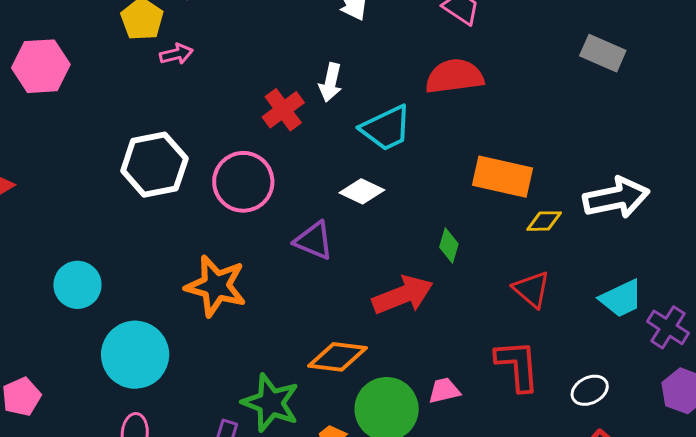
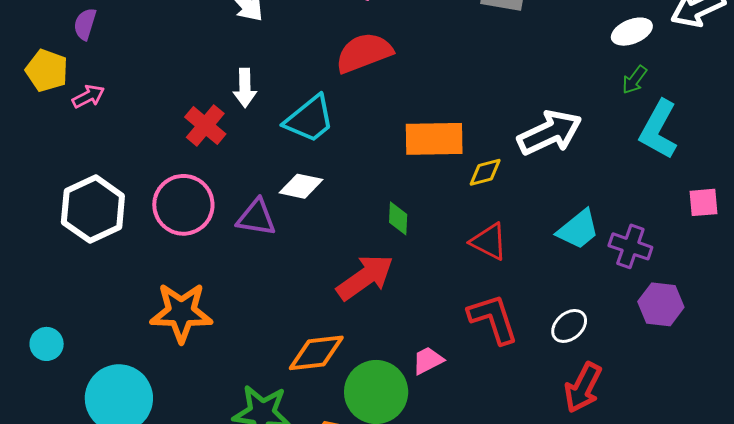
purple triangle: (314, 241) -> (256, 218), moved
cyan circle: (77, 285) -> (47, 344), size x0.7

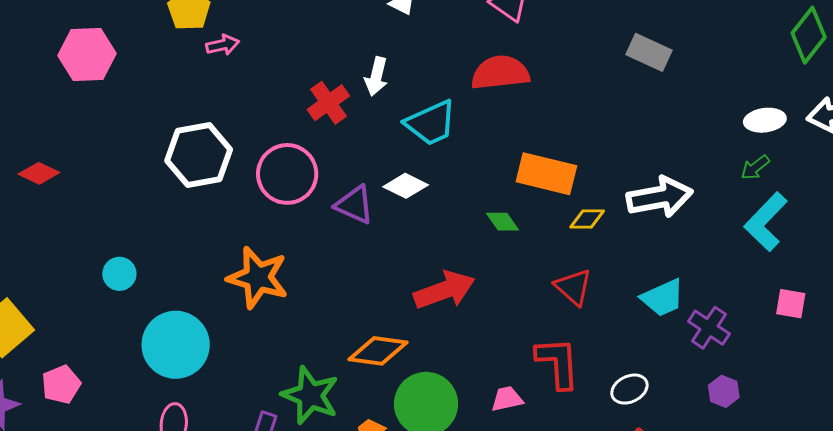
green diamond: (398, 218) -> (502, 222), moved, turned -52
purple hexagon: (661, 304) -> (724, 391), size x0.7
pink trapezoid: (428, 361) -> (507, 399), moved

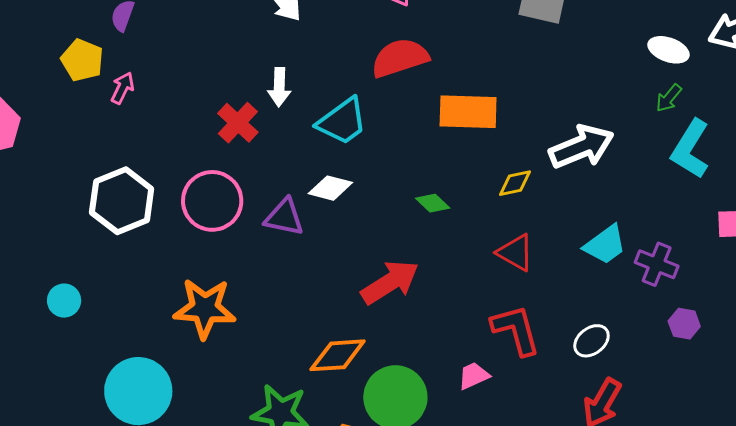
pink arrow: (223, 45) -> (122, 88), turned -40
white ellipse: (765, 120) -> (668, 50), turned 39
orange rectangle: (546, 174) -> (468, 112), moved
cyan circle: (119, 274) -> (64, 301), moved

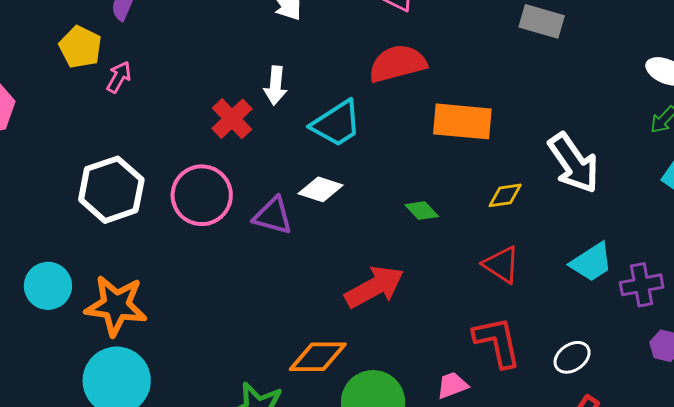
white arrow: (581, 147) -> (574, 163), turned 74
purple cross: (657, 264) -> (642, 285), turned -36
cyan circle: (64, 301) -> (48, 286), size x1.4
orange star: (205, 308) -> (116, 306), moved

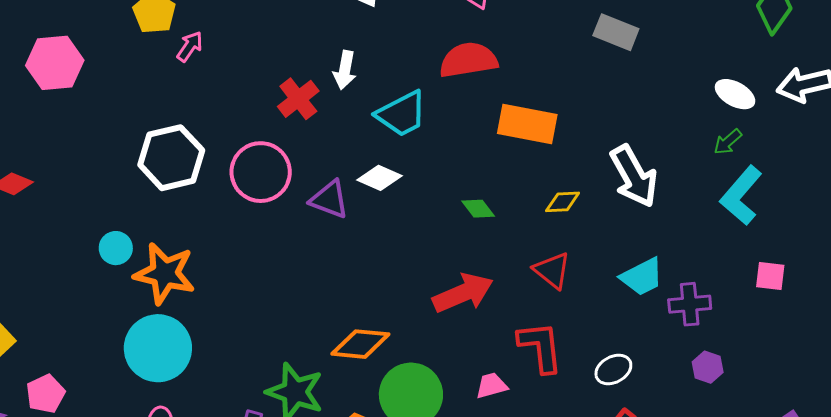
cyan circle: (48, 286) -> (116, 248), moved, size x0.7
red arrow: (374, 287) -> (463, 293), moved

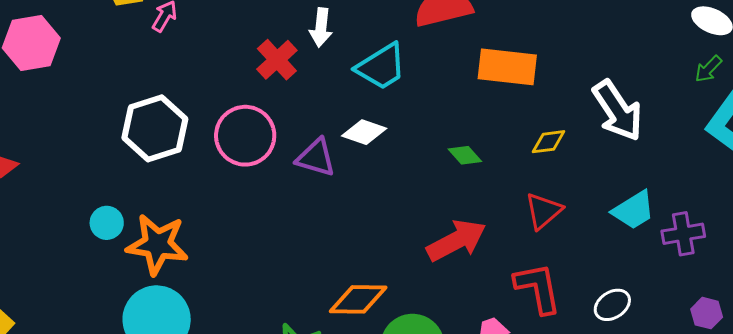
red triangle: (552, 270) -> (544, 211), turned 45
purple hexagon: (708, 367) -> (707, 313), moved

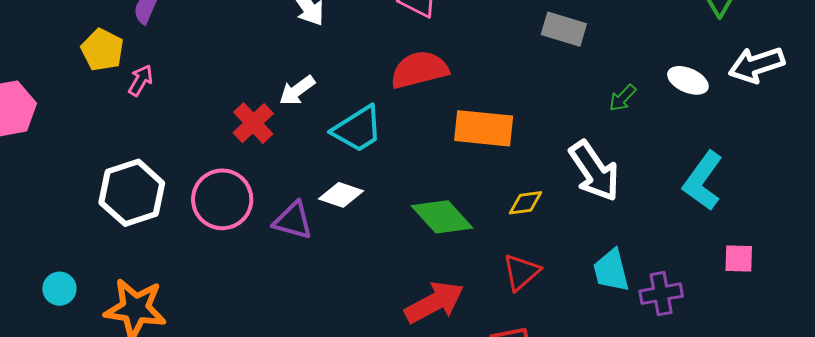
white arrow: (321, 27) -> (297, 90), turned 48
green arrow: (708, 69) -> (623, 98), moved
green diamond: (465, 155) -> (442, 217), size x1.8
cyan trapezoid: (634, 210) -> (611, 270), turned 108
cyan circle: (107, 223) -> (59, 289), moved

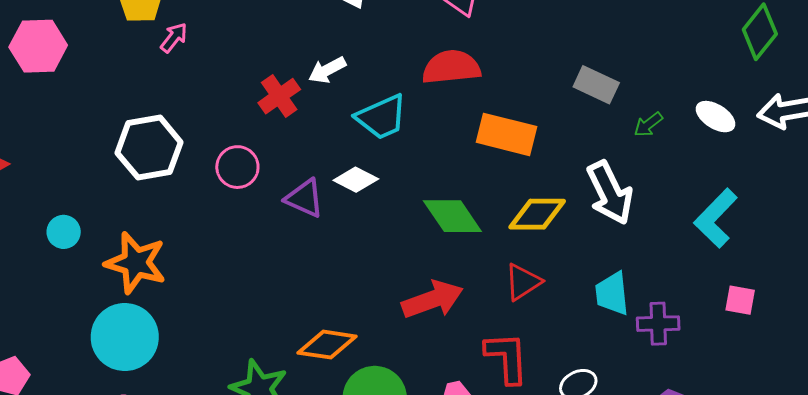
gray rectangle: (564, 29) -> (596, 85), moved
pink circle: (222, 199) -> (237, 167), size x0.7
yellow diamond: (526, 203) -> (537, 214), size x1.6

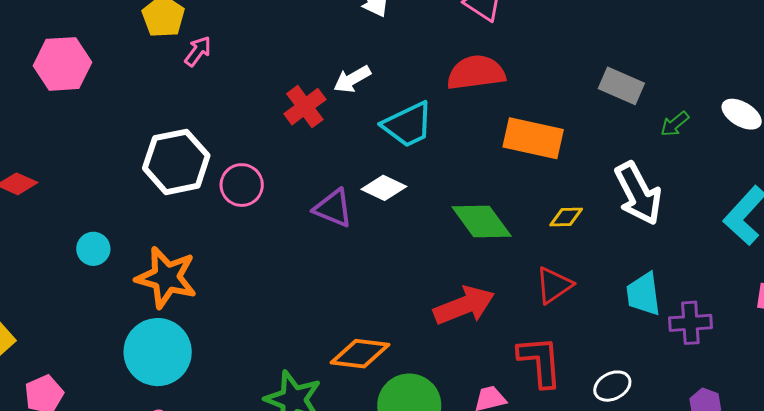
pink circle: (237, 167) -> (242, 185), moved
yellow diamond: (537, 214) -> (566, 217), size x0.6

